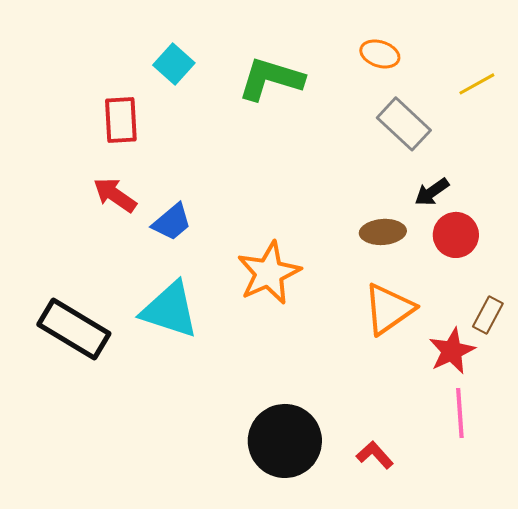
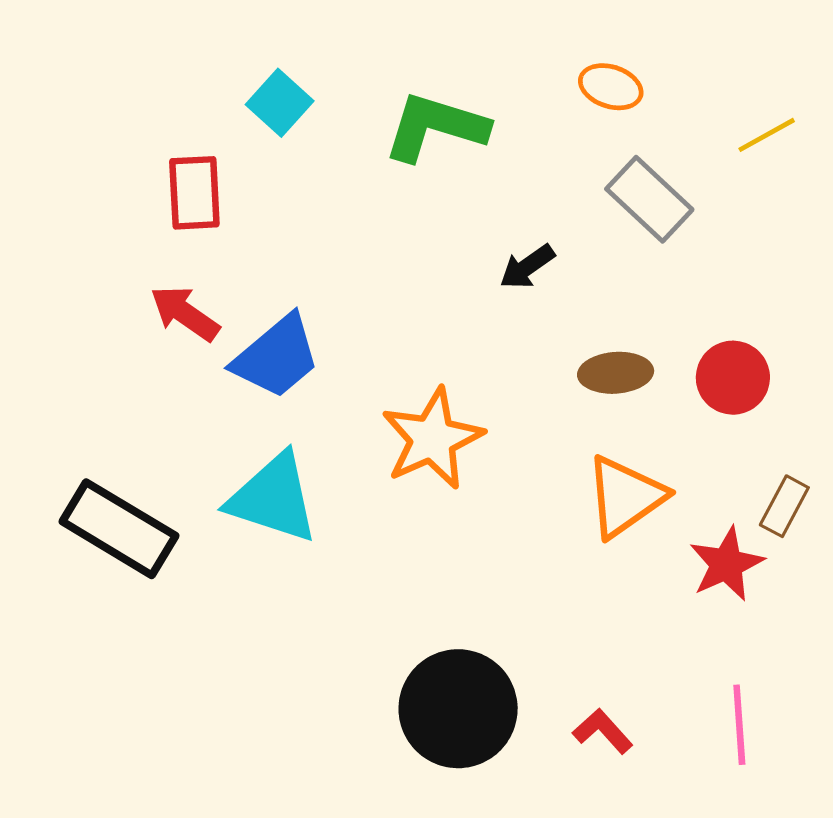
black arrow: (432, 192) -> (527, 267), moved
blue trapezoid: (172, 222) -> (276, 357), size x1.4
pink line: (460, 413) -> (739, 725), moved

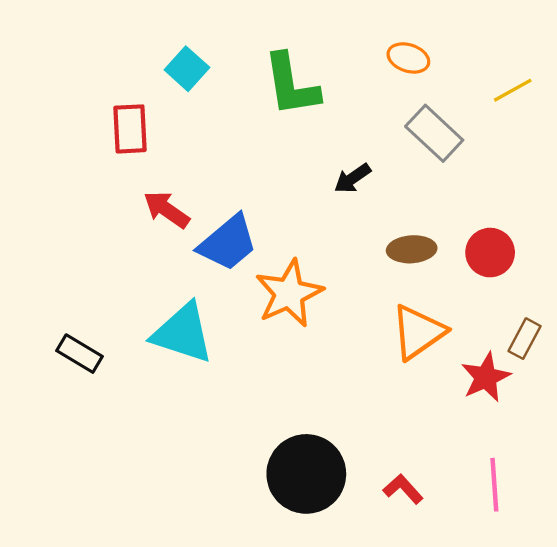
green L-shape: (436, 127) -> (291, 85), turned -116
red arrow: (185, 313) -> (167, 210), moved
blue trapezoid: (276, 357) -> (228, 243), moved
black rectangle: (119, 529) -> (79, 354), size x0.6

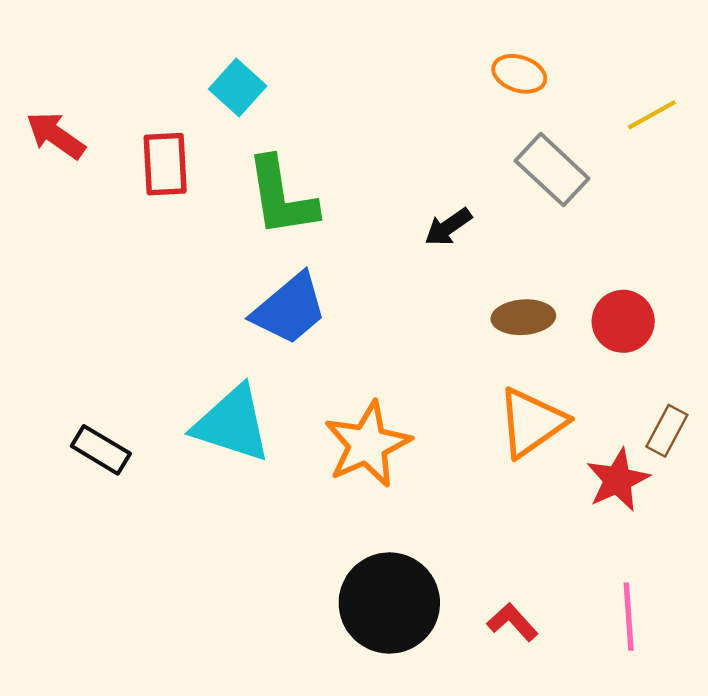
green L-shape: (291, 85) -> (281, 197), moved
red arrow: (167, 210) -> (56, 135), moved
orange star: (289, 293) -> (367, 444), moved

